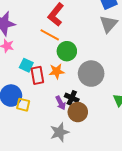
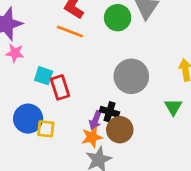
green circle: (67, 51) -> (118, 18), moved
orange star: (57, 71) -> (92, 137), moved
purple arrow: (61, 103) -> (95, 120), turned 56

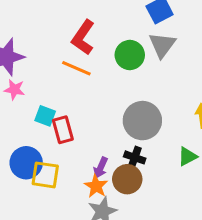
green triangle: (173, 107) -> (187, 156), turned 30
black cross: (109, 112) -> (135, 157), moved
yellow square: (46, 129) -> (45, 175), size x1.4
orange star: (92, 137) -> (96, 186), turned -30

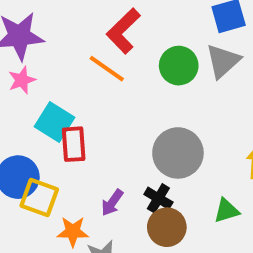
pink star: (14, 90) -> (22, 80), turned 30
cyan square: (45, 116) -> (54, 122), size x1.4
brown circle: (127, 179) -> (167, 227), moved
orange star: (96, 186) -> (73, 232), moved, turned 30

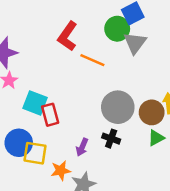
green circle: (179, 66) -> (117, 29), moved
orange line: (107, 69) -> (92, 60), moved
brown circle: (167, 227) -> (152, 112), moved

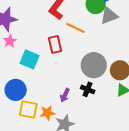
gray triangle: (135, 43) -> (109, 16), turned 30
red rectangle: (50, 115) -> (55, 45), moved
yellow square: (35, 153) -> (28, 109), moved

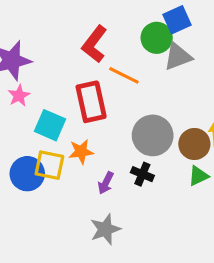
red rectangle: (55, 45) -> (91, 102), size x1.4
yellow square: (28, 109) -> (49, 165), moved
orange star: (47, 113) -> (81, 152), moved

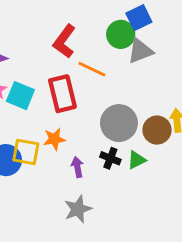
cyan square: (50, 125) -> (20, 96), moved
green triangle: (198, 176) -> (137, 160), moved
purple arrow: (106, 183) -> (77, 167), turned 144

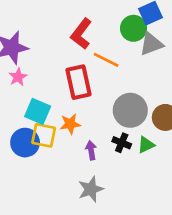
cyan square: (20, 96) -> (38, 111), moved

